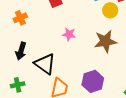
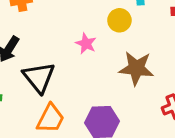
yellow circle: (110, 10) -> (119, 20), moved

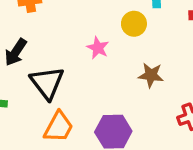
brown star: (136, 68) -> (151, 75), size x0.7

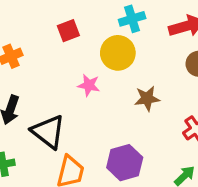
yellow circle: (134, 24) -> (118, 53), size x1.4

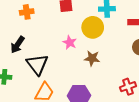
brown star: (147, 98) -> (92, 58), moved

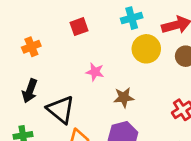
yellow circle: (93, 27) -> (146, 49), moved
brown star: (92, 58) -> (124, 97), moved

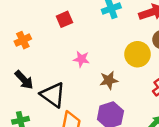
yellow circle: (146, 49) -> (138, 54), moved
black arrow: (30, 91) -> (24, 80), turned -60

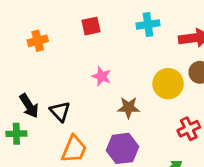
black arrow: (24, 80) -> (29, 106), moved
black triangle: (53, 95) -> (60, 111), size x0.7

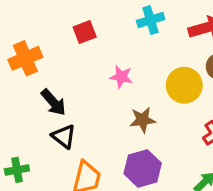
orange cross: (38, 41) -> (25, 58), size x1.4
pink star: (102, 76) -> (121, 77), moved
black arrow: (29, 106) -> (53, 102), moved

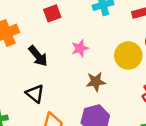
pink star: (121, 77) -> (80, 48), turned -30
black arrow: (53, 102) -> (38, 56), moved

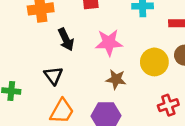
pink star: (80, 48) -> (109, 43), size x1.5

